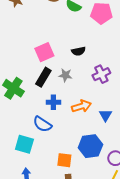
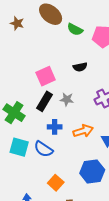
black semicircle: (78, 51) -> (80, 67), moved
cyan square: (24, 144) -> (19, 147), moved
orange square: (64, 160) -> (56, 183), moved, turned 35

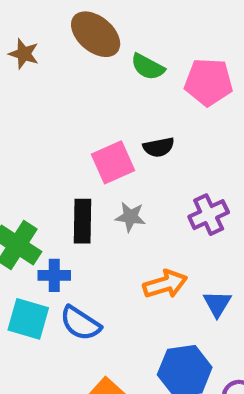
pink square: (46, 76) -> (113, 162), moved
black rectangle: (44, 101) -> (83, 221), turned -30
blue cross: (55, 127) -> (54, 275), moved

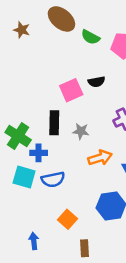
gray star: (130, 217) -> (81, 131), moved
blue semicircle: (80, 323) -> (53, 179), turned -45

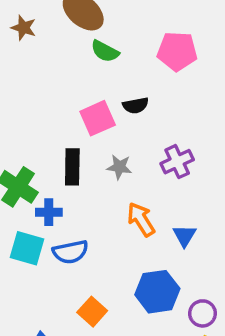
green semicircle: (90, 37) -> (105, 51), moved
gray star: (81, 131) -> (119, 167), moved
orange arrow: (100, 158) -> (141, 219), turned -105

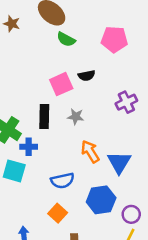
purple cross: (177, 162) -> (126, 102), moved
blue triangle: (184, 236) -> (119, 162), size x1.5
blue semicircle: (70, 252) -> (62, 181), moved

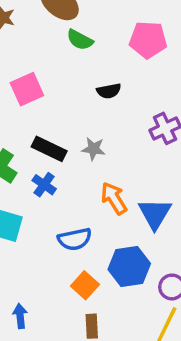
pink square: (61, 84) -> (27, 89), moved
black rectangle: (44, 117) -> (49, 149), turned -65
blue cross: (29, 147) -> (44, 185), moved, turned 35
orange square: (58, 213) -> (85, 285), moved

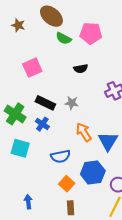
pink pentagon: (148, 40) -> (91, 33), moved

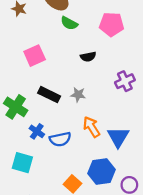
pink pentagon: (91, 33) -> (112, 24), moved
blue cross: (42, 124) -> (37, 131), moved
cyan square: (20, 148) -> (22, 163), moved
blue semicircle: (61, 156) -> (60, 139), moved

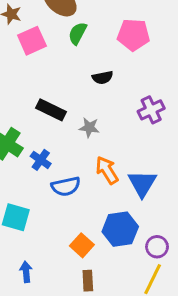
green semicircle: (69, 23) -> (78, 33), turned 90
pink square: (35, 56) -> (32, 41), moved
black rectangle: (49, 95) -> (51, 110), moved
blue cross: (37, 131) -> (41, 160), moved

